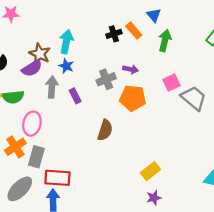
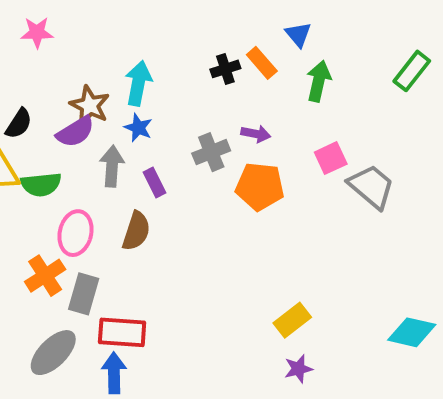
brown semicircle: (105, 130) -> (136, 231), moved

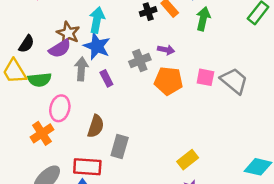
blue star: (138, 128) -> (97, 46), size x1.6
pink square: (331, 158) -> (205, 77), moved, turned 36
brown semicircle: (136, 231) -> (96, 126), moved
gray rectangle: (84, 294) -> (120, 147), moved

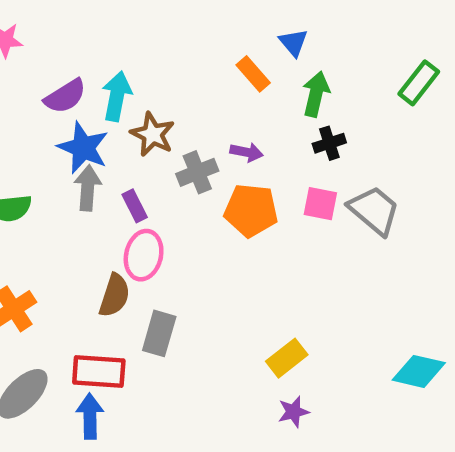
black cross: (148, 12) -> (329, 143), moved
brown star: (68, 33) -> (153, 134), moved
blue star: (97, 46) -> (83, 148), moved
purple semicircle: (60, 49) -> (65, 96), moved
pink ellipse: (60, 108) -> (144, 255), moved

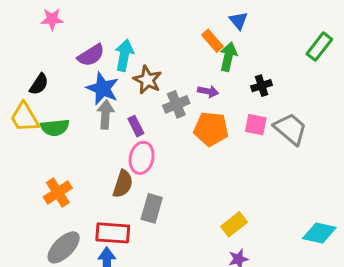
green arrow: (316, 94) -> (228, 57), moved

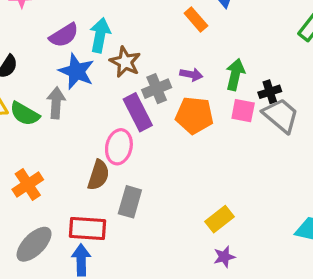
green arrow: (228, 57) -> (235, 74), moved
black cross: (262, 86) -> (270, 92), moved
gray arrow: (105, 114) -> (56, 103), moved
purple rectangle: (136, 126) -> (138, 112), moved, size x1.6
green semicircle: (55, 128) -> (25, 114), turned 36

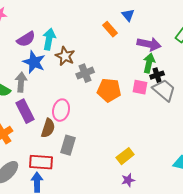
purple arrow: (191, 74) -> (149, 44), moved, size x1.6
green arrow: (235, 74) -> (149, 63), moved
purple rectangle: (138, 112) -> (25, 111), moved

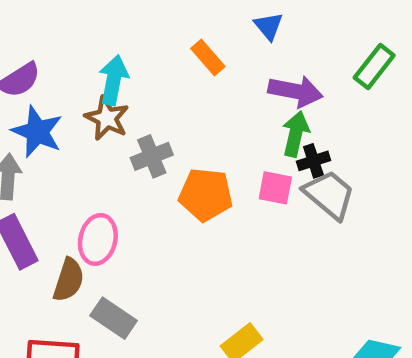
blue triangle: (128, 15) -> (269, 26), moved
cyan arrow: (49, 39) -> (114, 80), moved
gray rectangle: (68, 145) -> (114, 318), turned -72

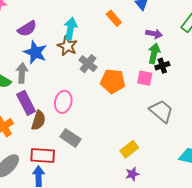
purple arrow: (296, 91) -> (154, 34), size x0.7
gray cross: (152, 156) -> (88, 64), turned -30
gray trapezoid: (329, 195) -> (161, 111), moved
brown semicircle: (69, 280) -> (38, 120), moved

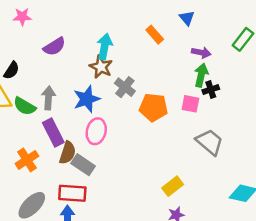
blue star: (35, 52) -> (87, 99), moved, turned 30
gray rectangle: (70, 138) -> (83, 165), moved

